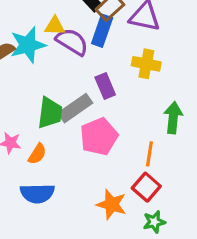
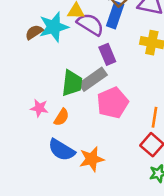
purple rectangle: (105, 86) -> (107, 54), moved
blue semicircle: (37, 193) -> (62, 150), turned 32
orange star: (112, 204) -> (92, 159), moved, turned -30

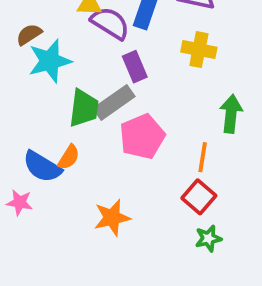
cyan star: (54, 27) -> (50, 61), moved
pink star: (39, 108) -> (20, 203), moved
blue semicircle: (62, 150) -> (42, 167), moved

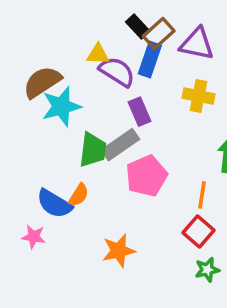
brown semicircle: (29, 34) -> (42, 82), size x1.6

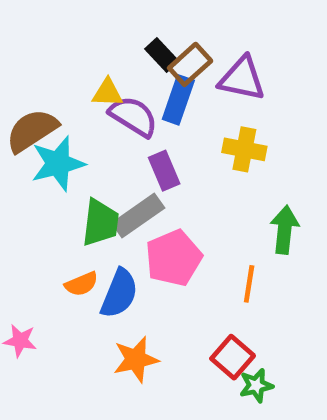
orange semicircle: (79, 195) -> (81, 284), turned 35
blue semicircle: (54, 204) -> (119, 293), moved, turned -99
red square: (199, 231) -> (233, 357), moved

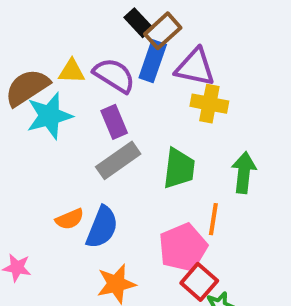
purple triangle: (242, 79) -> (195, 67), moved
yellow triangle: (107, 93) -> (72, 71), moved
purple rectangle: (164, 171) -> (114, 122), moved
green trapezoid: (100, 223) -> (179, 168), moved
pink pentagon: (174, 258) -> (183, 247), moved

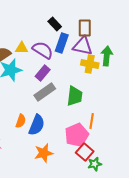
brown rectangle: (163, 31) -> (85, 28), moved, turned -48
purple rectangle: (114, 122) -> (43, 73), turned 63
green arrow: (244, 173) -> (107, 56), moved
orange semicircle: (70, 219) -> (21, 121), turned -48

